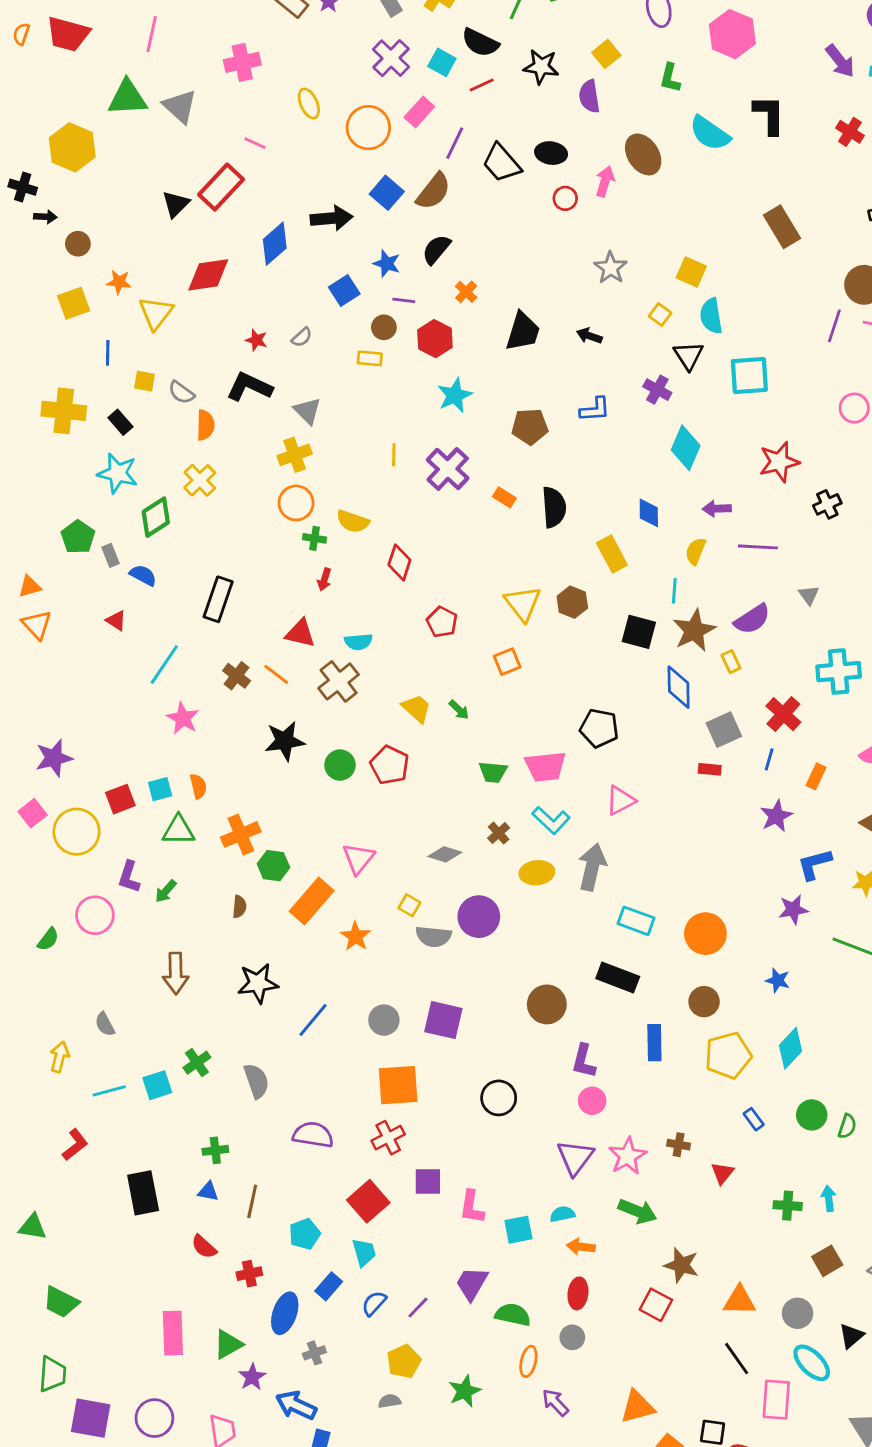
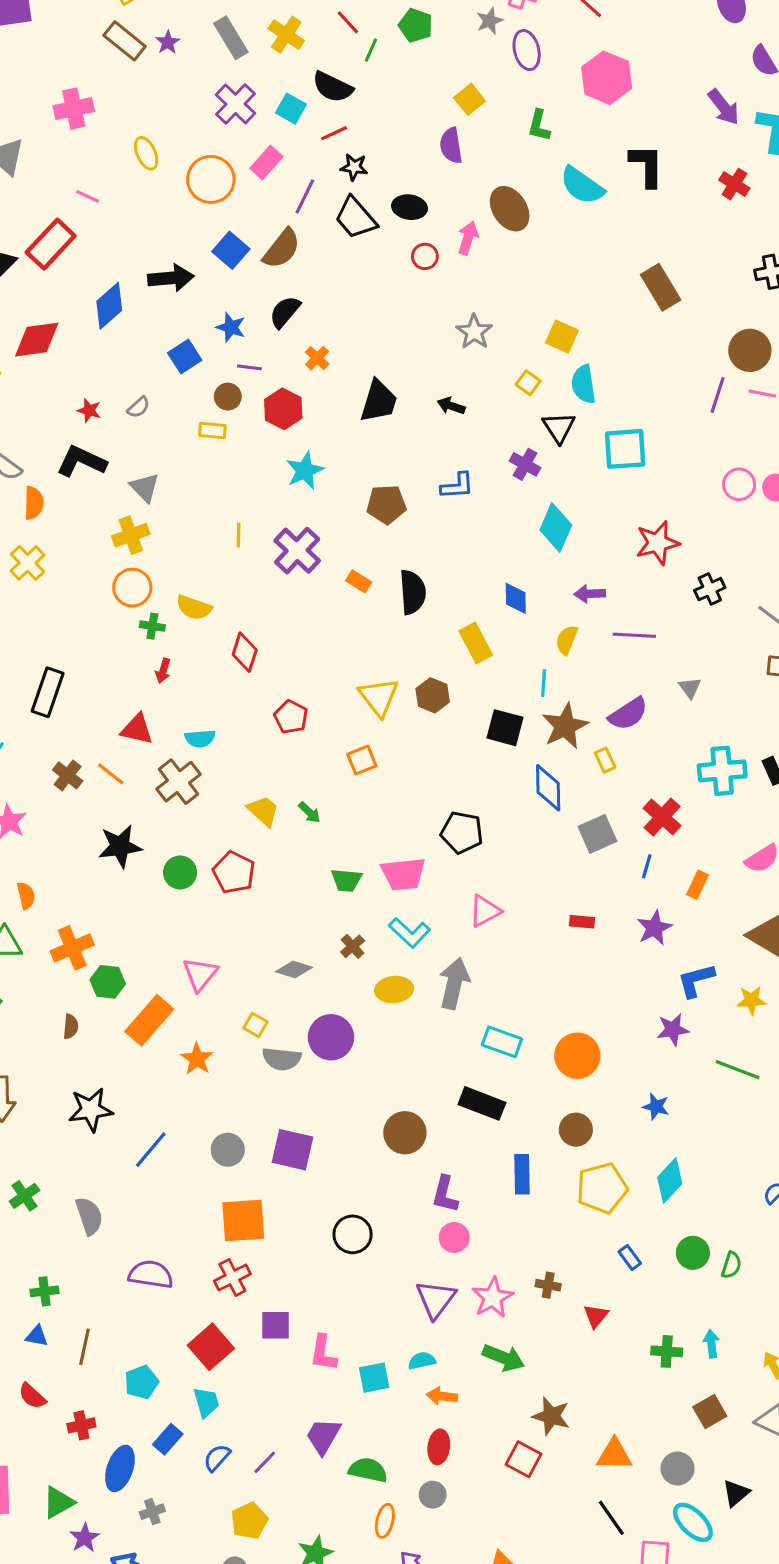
black star: (541, 67) -> (354, 167), moved, size x0.7
red rectangle: (710, 769) -> (582, 922), moved

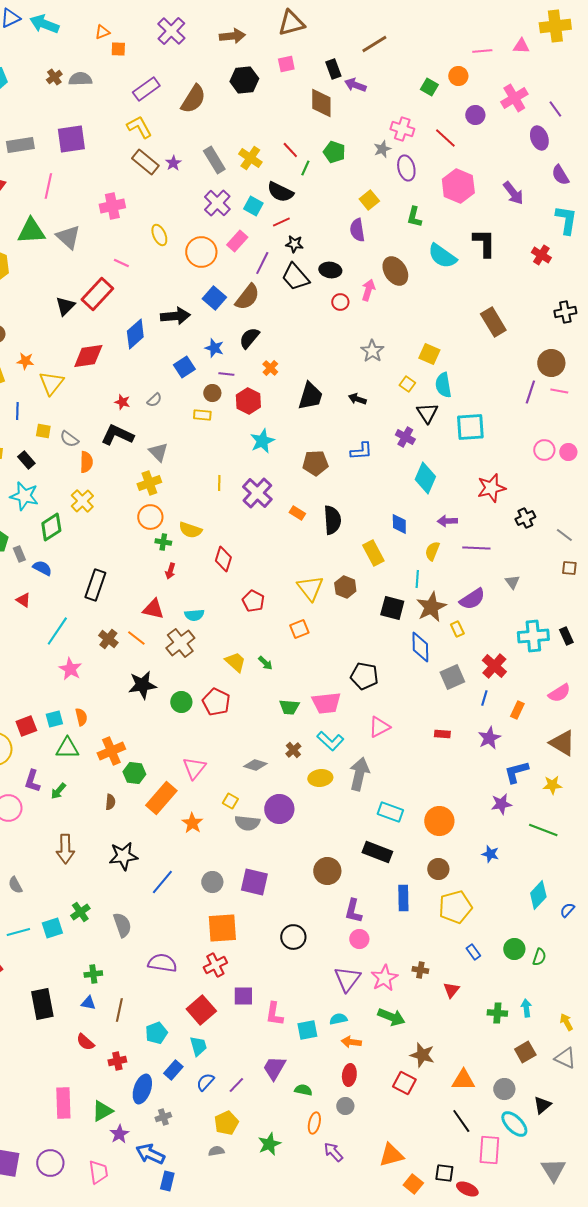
purple arrow: (724, 107) -> (513, 193), moved
cyan diamond: (670, 1180) -> (538, 895), moved
green semicircle: (368, 1470) -> (303, 1090), size x0.7

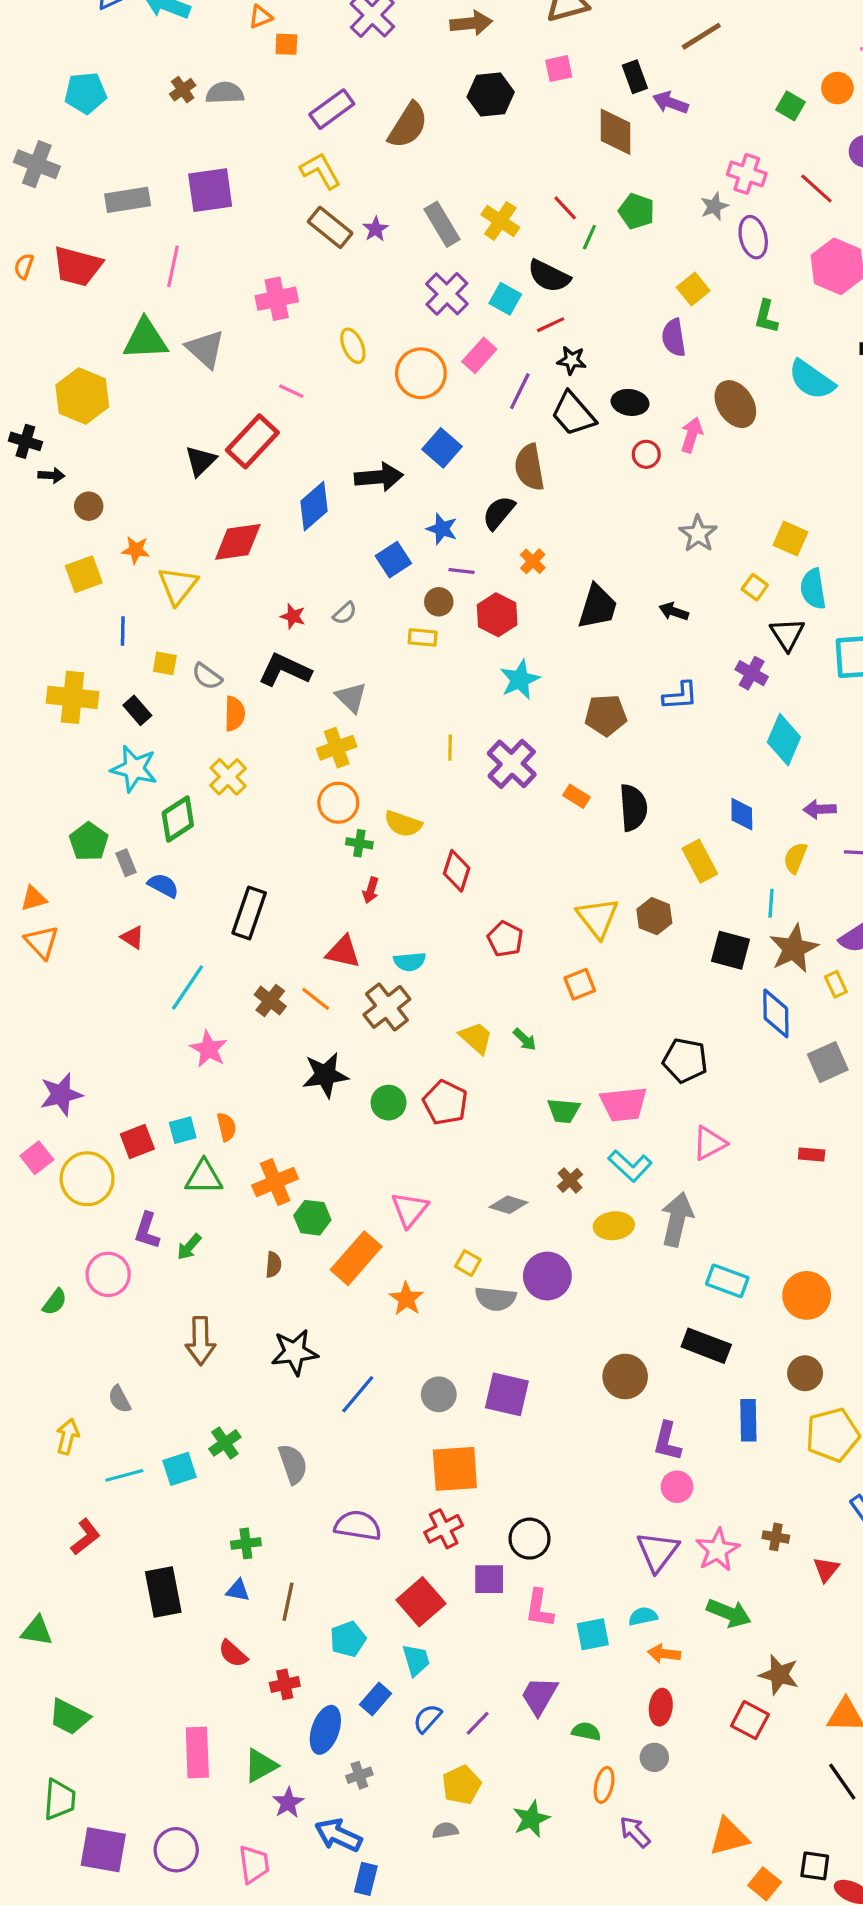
brown semicircle: (247, 297) -> (530, 467), moved, turned 132
black circle: (293, 937) -> (530, 1539), moved

